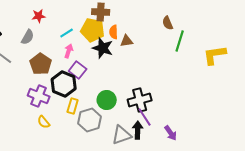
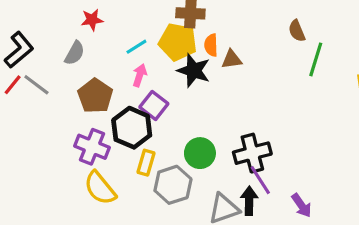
yellow semicircle: (44, 122) -> (100, 188), size x1.6

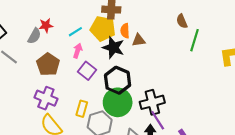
red star: (92, 20) -> (46, 25), moved
black hexagon: (132, 128) -> (118, 80), moved
green circle: (200, 153) -> (118, 102), size x1.4

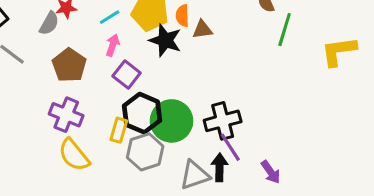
black hexagon: (118, 80) -> (142, 113), moved

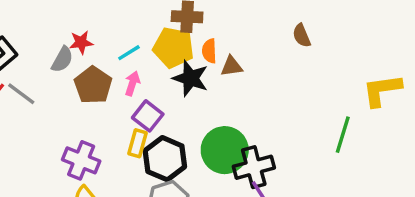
green line: (285, 30) -> (343, 135), moved
brown pentagon: (69, 65) -> (93, 85), moved
green circle: (171, 121) -> (225, 150), moved
yellow rectangle: (119, 130) -> (138, 143), moved

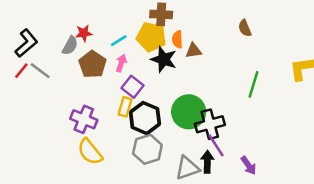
green line: (343, 135) -> (254, 84), moved

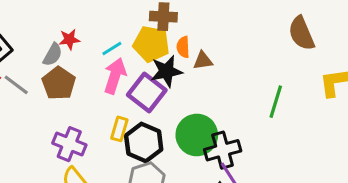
brown semicircle: (245, 28) -> (301, 33), moved, size x1.6
black star: (164, 59) -> (166, 71), turned -30
pink arrow: (121, 63) -> (115, 76), size x1.6
brown pentagon: (92, 64) -> (59, 83), moved
purple square: (132, 87) -> (147, 93), moved, size x1.4

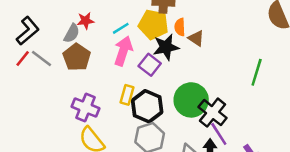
brown triangle: (203, 61) -> (196, 38), turned 42
purple square: (147, 93) -> (150, 65), size x0.7
black cross: (223, 150) -> (213, 113), turned -36

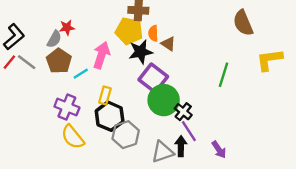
cyan line: (121, 28) -> (81, 74), moved
purple square: (150, 65) -> (153, 78), moved, size x1.4
black hexagon: (147, 106) -> (110, 116), moved
black cross: (213, 113) -> (183, 112), size x0.7

